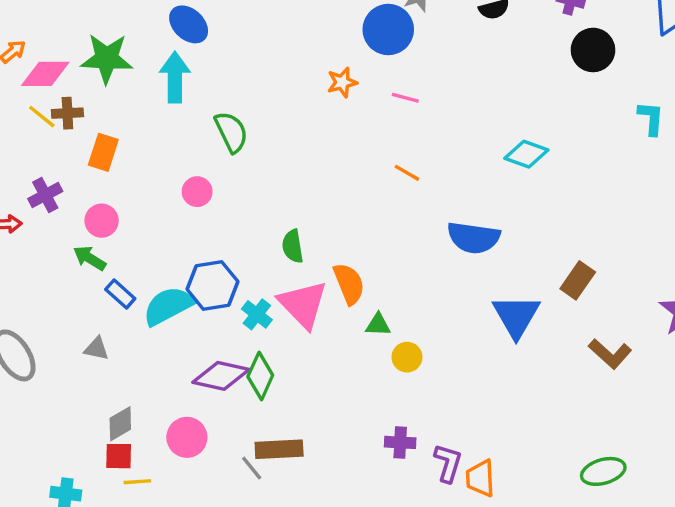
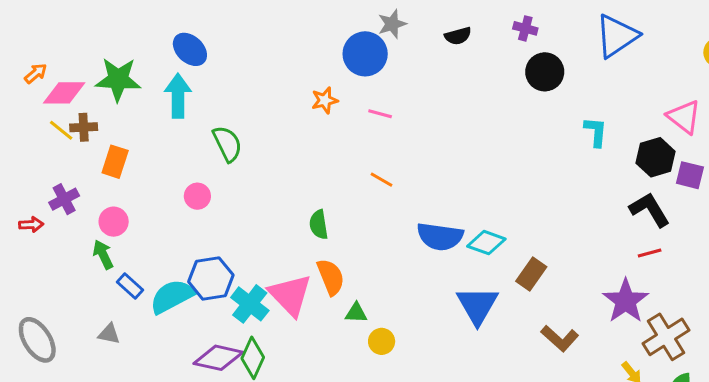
cyan diamond: (526, 154) -> (486, 243), moved
green semicircle: (293, 246) -> (319, 225), moved
green arrow: (90, 258) -> (103, 255), turned 32
cyan cross: (257, 314) -> (250, 304), size x1.4

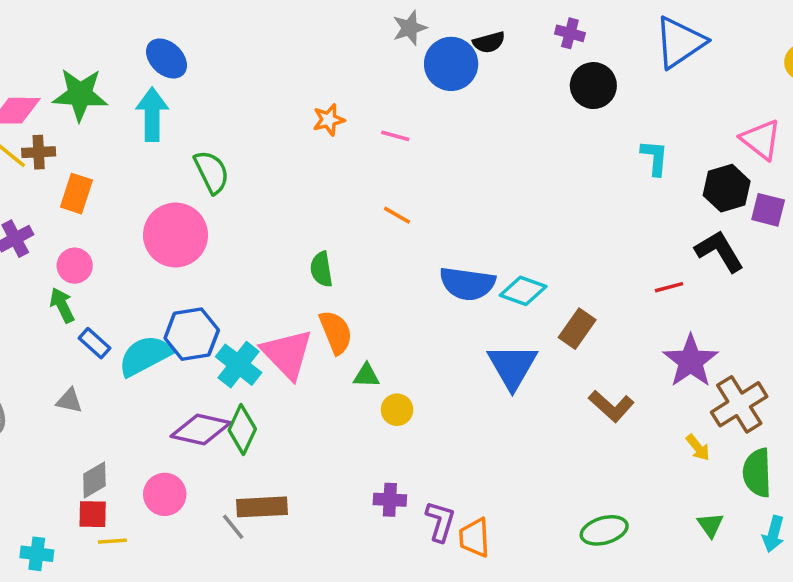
blue circle: (365, 54) -> (451, 64), moved
pink circle: (197, 196) -> (176, 235), size x2.0
red line: (650, 253) -> (669, 287), moved

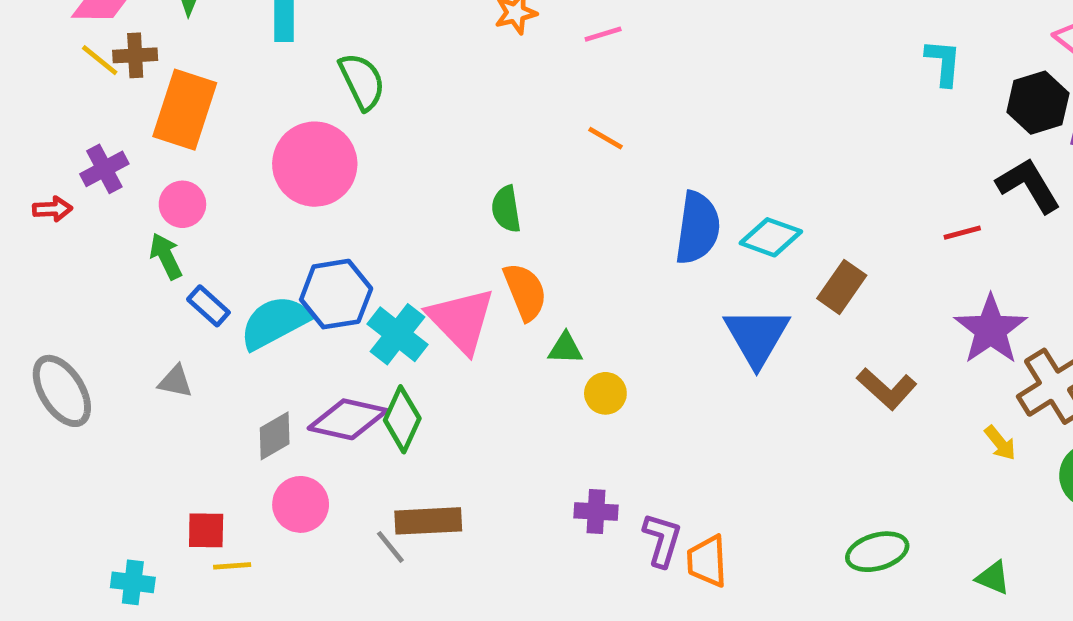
pink line: (395, 136) -> (603, 34), turned -32
orange rectangle: (76, 194) -> (185, 110), size x1.5
blue semicircle: (467, 284) -> (698, 228), turned -90
gray diamond: (94, 480) -> (275, 436), moved
green triangle: (710, 525) -> (993, 578), moved, turned -32

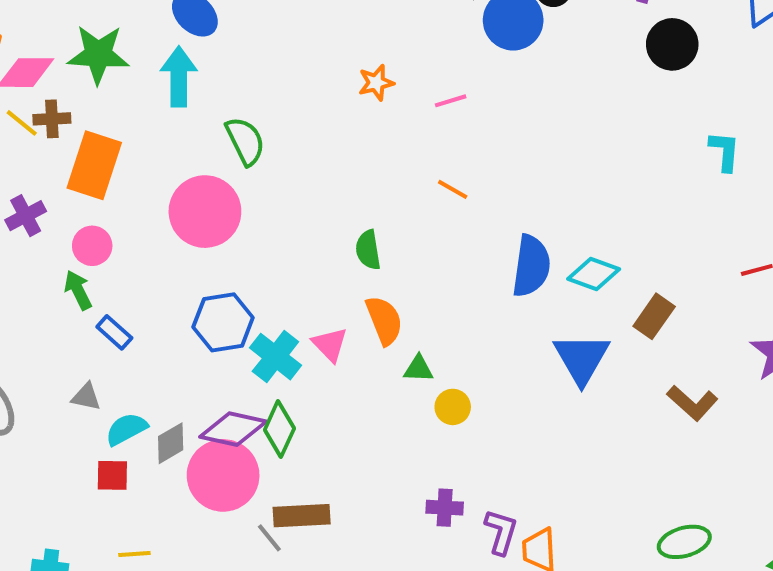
cyan L-shape: (943, 62) -> (725, 151), moved
pink triangle: (461, 320) -> (330, 344), size x0.6
cyan semicircle: (275, 322) -> (126, 429), moved, size x0.7
pink circle: (301, 504) -> (223, 475), moved, size x1.5
red square: (206, 530) -> (112, 475), moved

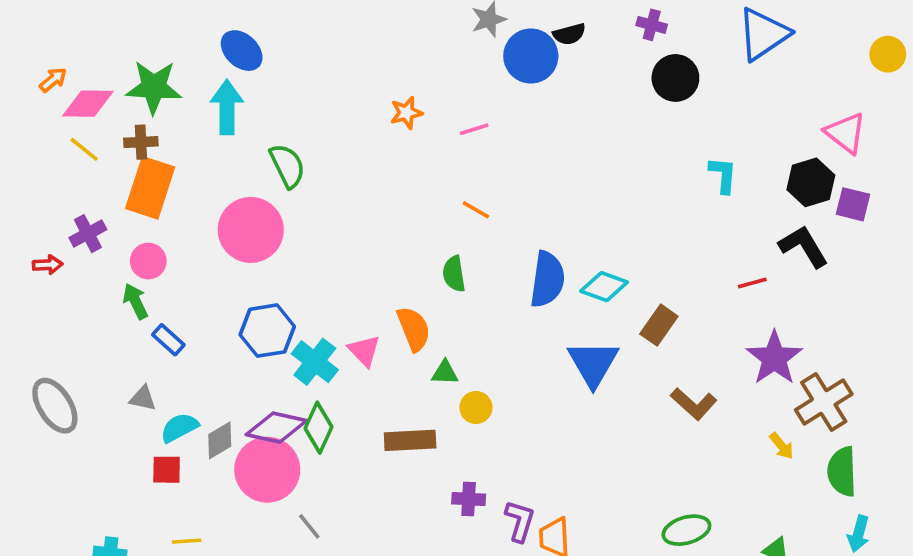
brown cross: (52, 119) -> (141, 142), moved
green semicircle: (368, 250) -> (454, 274), moved
brown rectangle: (302, 516) -> (410, 440), moved

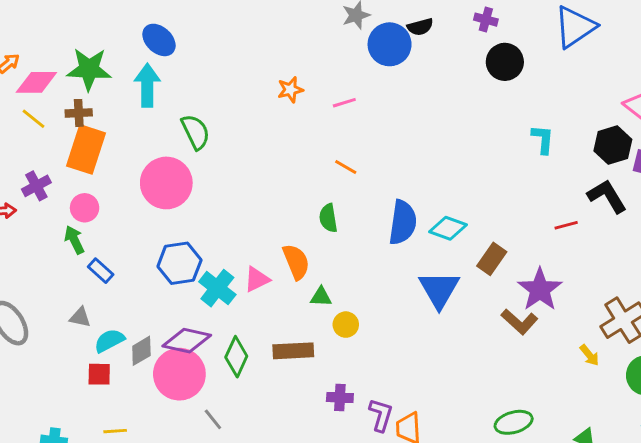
pink triangle: (364, 351) -> (257, 279), turned 48
purple star: (774, 358) -> (540, 290), moved
green diamond: (318, 428) -> (236, 357), moved

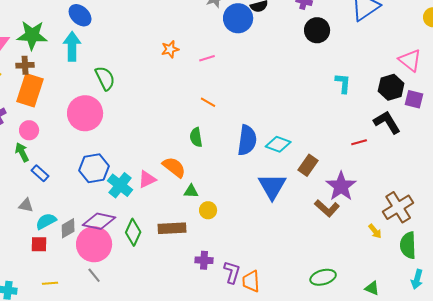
orange semicircle: (296, 262) -> (174, 167), turned -30
gray line: (213, 419) -> (94, 275), moved

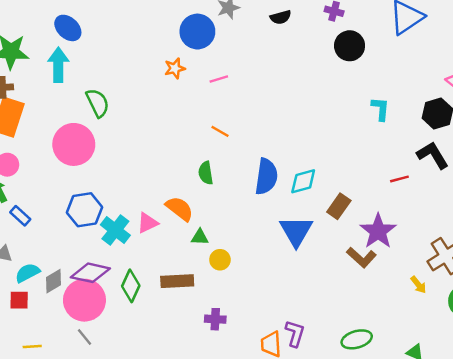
blue circle: (238, 18) -> (197, 32), moved
cyan diamond: (278, 144) -> (303, 181), turned -35
purple L-shape: (232, 272) -> (295, 333), moved

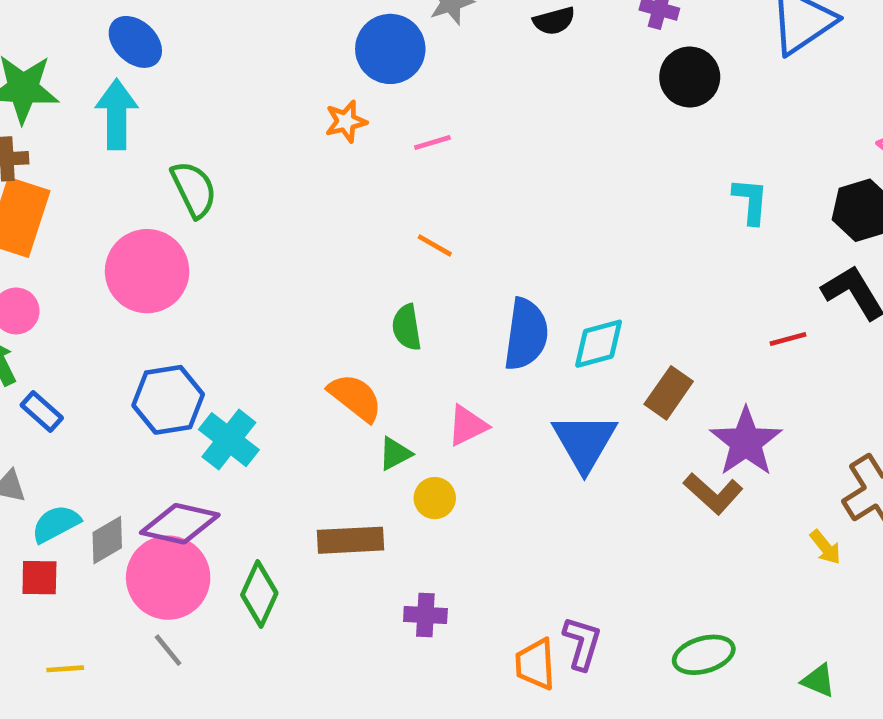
pink triangle: (147, 223) -> (468, 426), moved
green triangle: (200, 237) -> (395, 454), turned -30
green diamond: (131, 286) -> (259, 594), moved

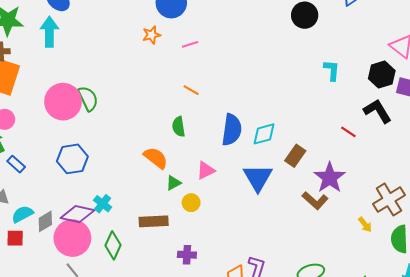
green semicircle: (194, 189) -> (88, 98), moved
red line: (788, 339) -> (348, 132), turned 49
cyan cross: (229, 440) -> (103, 204), moved, size x0.7

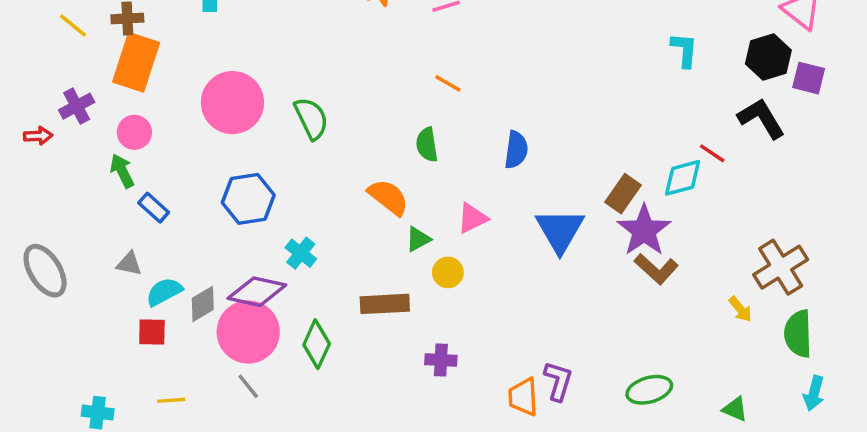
green semicircle: (88, 98) -> (311, 118), moved
blue semicircle: (232, 130) -> (516, 150), size x0.7
cyan diamond: (264, 134) -> (683, 178), moved
purple star: (330, 178) -> (644, 230), moved
cyan cross: (103, 204) -> (301, 253), moved

